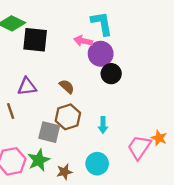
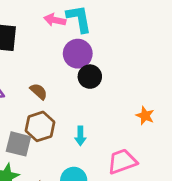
pink arrow: (83, 41) -> (55, 20), moved
orange star: (159, 138) -> (145, 116), moved
pink trapezoid: (139, 147) -> (122, 161), turned 36

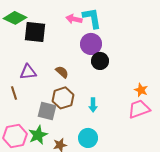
pink trapezoid: (122, 161) -> (139, 109), moved

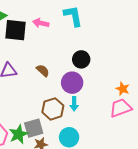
pink arrow: (74, 19) -> (41, 23), moved
purple circle: (91, 44) -> (72, 83), moved
brown hexagon: (63, 98) -> (53, 109), moved
gray square: (47, 111) -> (34, 128), moved, turned -30

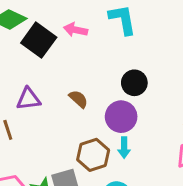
black square: (15, 30) -> (39, 40), turned 30

